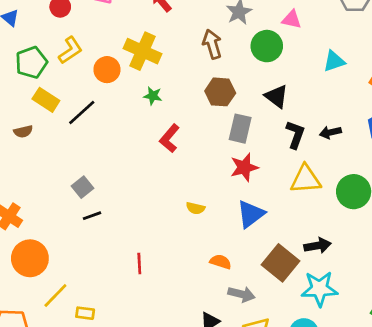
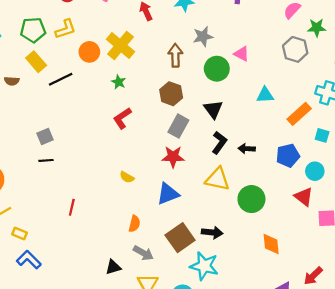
orange semicircle: (221, 262) -> (134, 224), turned 70

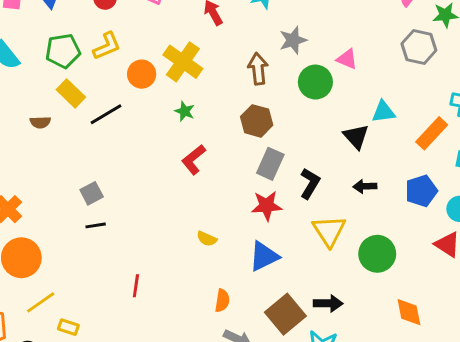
black triangle: (213, 109) -> (356, 136), moved
black L-shape: (219, 143) -> (310, 183), moved
yellow triangle: (217, 179) -> (329, 231), turned 50

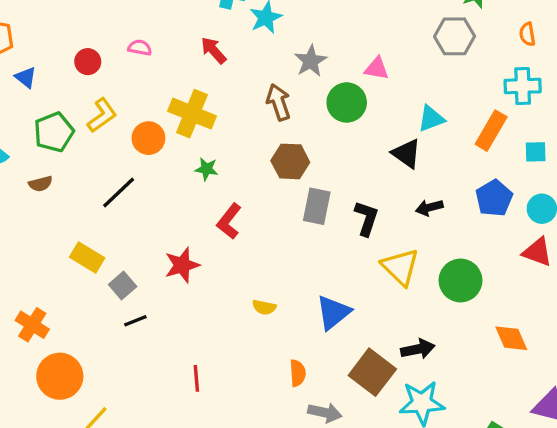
yellow rectangle: (71, 93) -> (87, 257), moved
brown semicircle: (40, 122) -> (41, 184), moved
red star: (267, 206) -> (182, 265), moved

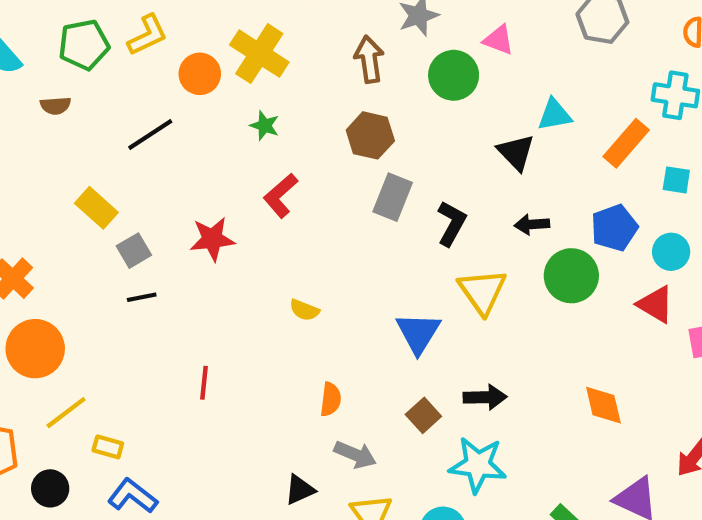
green circle: (461, 280) -> (571, 276), moved
blue triangle: (333, 312) -> (418, 333), moved, turned -30
brown square: (372, 372) -> (423, 415), size x0.6

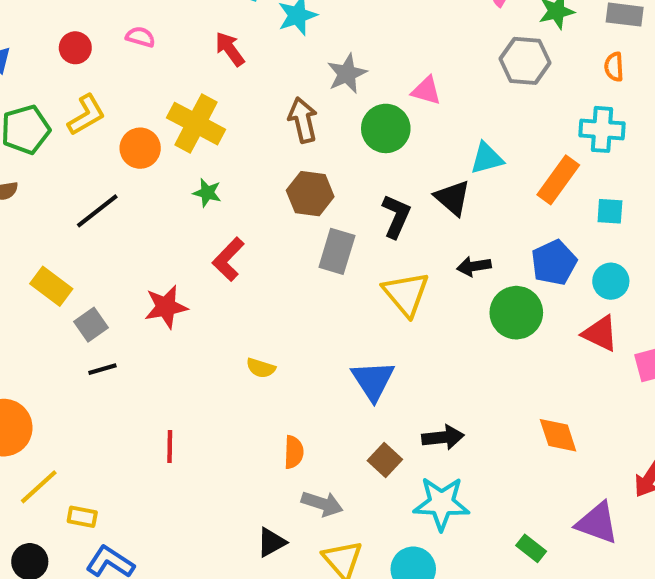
black L-shape: (452, 223) -> (396, 216), moved
yellow triangle: (482, 291) -> (406, 294), moved

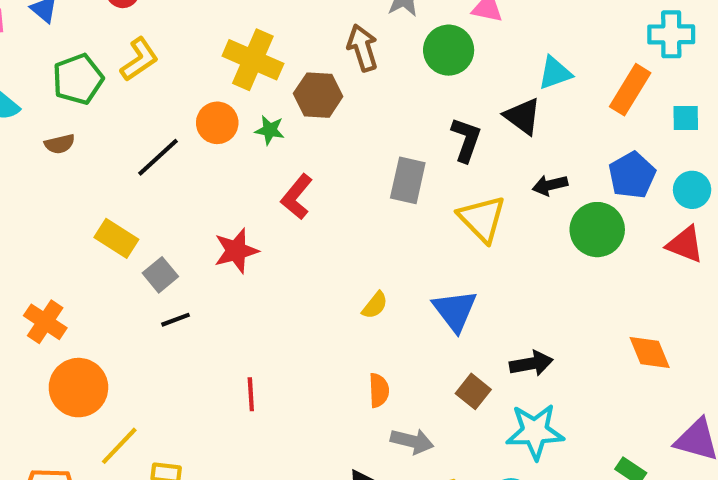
orange circle: (140, 148) -> (217, 123), moved
brown hexagon: (310, 194) -> (318, 95), moved
yellow semicircle: (261, 368) -> (375, 305), moved, turned -64

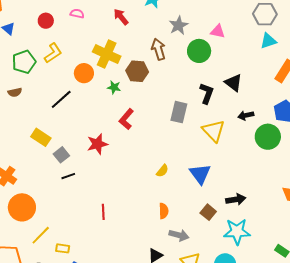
cyan triangle: (555, 73) -> (268, 41), moved
orange circle: (217, 123) -> (84, 73), moved

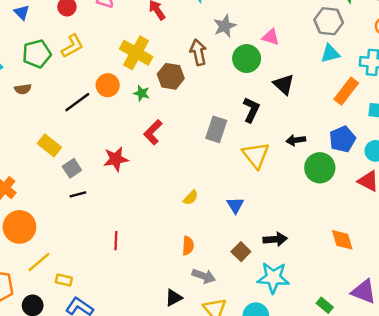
orange circle: (84, 73) -> (108, 85), moved
black triangle: (233, 83) -> (284, 84), moved
blue triangle: (200, 174) -> (235, 205), size x0.7

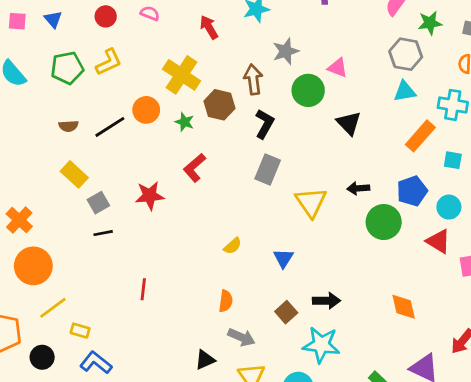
brown semicircle: (23, 89) -> (68, 126), moved
black L-shape: (251, 110) -> (265, 124), moved

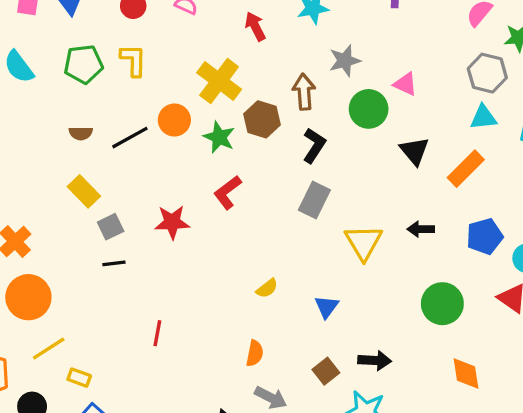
yellow L-shape: (109, 62) -> (133, 60), turned -68
green star: (185, 122) -> (219, 137), size x1.4
orange rectangle: (420, 136) -> (466, 169), moved
green circle: (384, 222) -> (442, 304), moved

